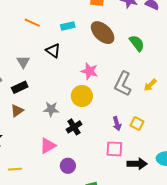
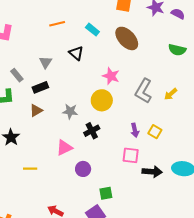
orange line: (32, 23) -> (57, 24), turned -42
cyan rectangle: (68, 26) -> (92, 30), turned 48
green semicircle: (137, 43) -> (177, 50), moved, turned 138

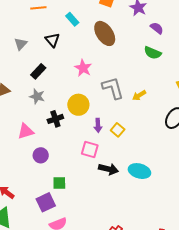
purple semicircle: (178, 14) -> (157, 28), moved
black rectangle: (40, 87) -> (38, 71), moved, turned -35
gray L-shape: (143, 91) -> (113, 88), turned 125
yellow circle: (102, 100) -> (78, 105), moved

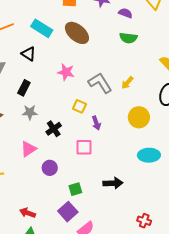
cyan rectangle: (72, 19) -> (42, 28), size x1.5
yellow circle: (78, 105) -> (139, 117), moved
yellow square: (118, 130) -> (79, 106), moved
pink square: (90, 150) -> (84, 147), moved
black arrow: (108, 169) -> (113, 183), moved

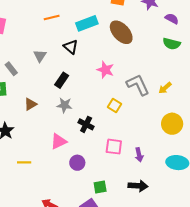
cyan rectangle: (42, 28) -> (87, 23), turned -60
purple arrow: (96, 123) -> (139, 155), moved
black cross: (54, 129) -> (86, 124), turned -35

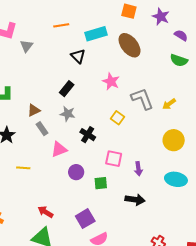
gray triangle: (40, 56) -> (26, 46), moved
gray rectangle: (11, 69) -> (42, 129), moved
green square: (100, 187) -> (101, 183), moved

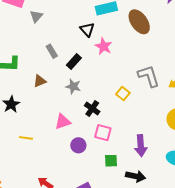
pink star: (111, 82) -> (104, 46), moved
gray rectangle: (42, 129) -> (52, 51), moved
pink square: (114, 159) -> (103, 133), moved
purple arrow: (138, 169) -> (141, 146), size x1.5
green square: (101, 183) -> (111, 161), moved

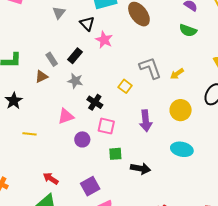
gray triangle: (36, 16) -> (59, 13), moved
gray rectangle: (52, 51) -> (52, 59), moved
purple arrow: (141, 146) -> (146, 121), moved

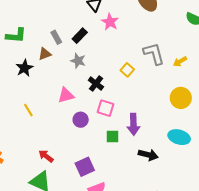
black star: (14, 101) -> (24, 68), moved
purple arrow: (146, 121) -> (133, 124), moved
yellow line: (30, 134) -> (28, 110), turned 48
black arrow: (140, 169) -> (148, 155), moved

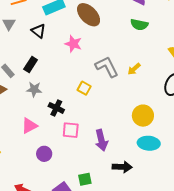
pink star: (110, 22) -> (73, 44), moved
yellow circle: (181, 98) -> (143, 116), moved
purple circle: (81, 120) -> (44, 154), moved
green square: (112, 136) -> (85, 179), moved

